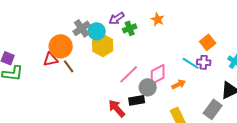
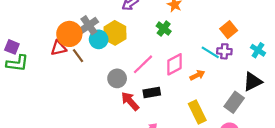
gray cross: (82, 28) -> (89, 25), moved
green cross: (130, 28) -> (164, 29), moved, turned -32
cyan circle: (97, 31) -> (99, 39), moved
gray circle: (148, 87) -> (117, 78), moved

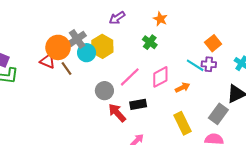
red triangle: (59, 48) -> (48, 61), turned 35

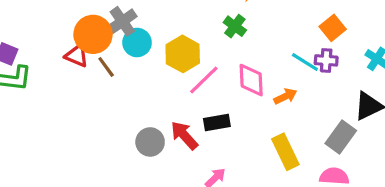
yellow hexagon: (102, 46) -> (183, 54), moved
pink diamond: (160, 77) -> (251, 80), turned -65
gray circle: (104, 91) -> (150, 142), moved

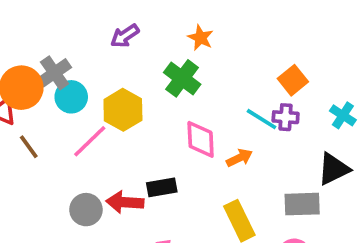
green cross: (235, 26) -> (182, 78), size x1.4
brown line: (106, 67) -> (29, 147), moved
pink line: (204, 80) -> (90, 141), moved
red arrow: (184, 135) -> (125, 202), turned -44
gray rectangle: (341, 137) -> (302, 204), turned 52

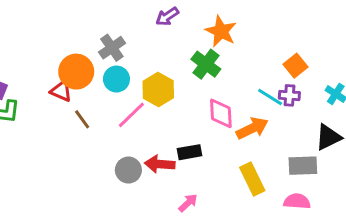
purple arrow: (125, 36) -> (167, 16), moved
orange star: (201, 38) -> (221, 31), size x1.5
gray cross: (55, 73) -> (112, 48), moved
orange arrow: (239, 158) -> (252, 128), size x1.5

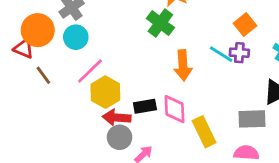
yellow hexagon: (158, 89) -> (105, 92), moved
pink diamond: (221, 113) -> (174, 109), moved
orange arrow: (252, 128) -> (183, 65), moved, turned 112
gray circle: (128, 170) -> (120, 137), moved

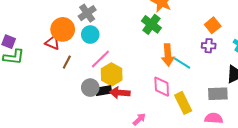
cyan line: (221, 54) -> (182, 63), moved
brown line: (43, 75) -> (67, 62), turned 64
black rectangle: (145, 106) -> (104, 91), moved
gray circle: (120, 137) -> (90, 88), moved

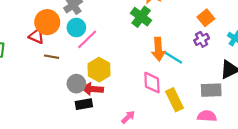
purple cross: (209, 46) -> (202, 39), turned -32
pink line: (100, 59) -> (87, 39), moved
brown line: (67, 62) -> (52, 57), turned 72
black rectangle: (104, 91) -> (84, 104), moved
red arrow: (120, 93) -> (93, 89), moved

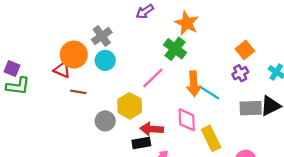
pink line: (87, 39) -> (153, 78), moved
red arrow: (93, 89) -> (152, 129), moved
gray rectangle: (211, 90) -> (251, 108), moved
black rectangle: (84, 104) -> (141, 143), moved

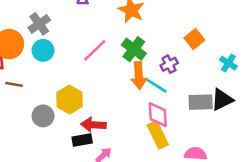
green cross: (175, 49) -> (134, 49), moved
purple cross: (240, 73) -> (169, 64), moved
pink line: (153, 78) -> (95, 50), moved
pink diamond: (187, 120) -> (158, 115), moved

